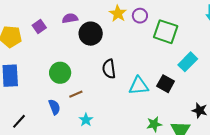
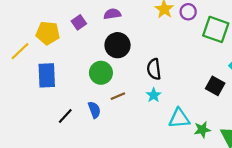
black circle: (91, 34) -> (118, 45), moved
cyan triangle: (139, 86) -> (179, 118), moved
cyan star: (86, 120) -> (154, 95), moved
black line: (19, 121) -> (65, 116), moved

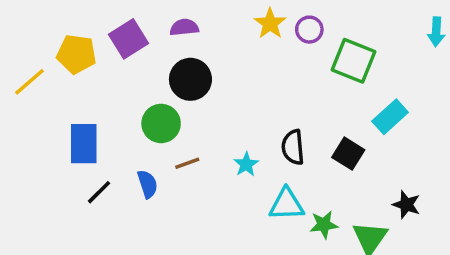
purple square: (79, 22) -> (129, 39), size x1.5
black semicircle: (154, 69) -> (293, 147), moved
blue rectangle: (47, 75) -> (84, 144), moved

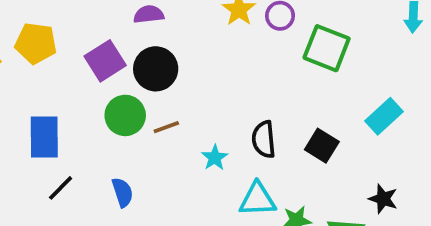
purple square: (129, 39) -> (105, 61), moved
cyan rectangle: (390, 117) -> (384, 116), moved
brown line: (187, 163) -> (166, 127), moved
blue semicircle: (147, 184) -> (122, 192), moved

